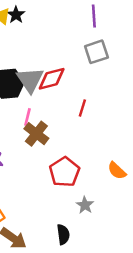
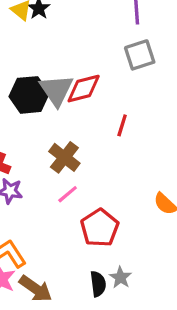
pink line: (27, 117) -> (68, 194), moved, turned 36
red pentagon: (64, 172) -> (100, 228), moved
gray star: (85, 205) -> (120, 277), moved

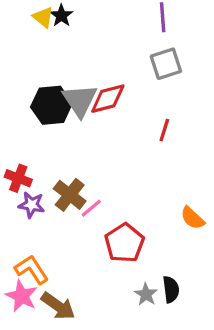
red line: (122, 125) -> (164, 130), moved
brown cross: (64, 157) -> (70, 195), moved
black semicircle: (98, 284) -> (171, 289), moved

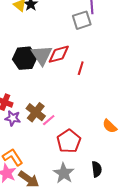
gray square: (166, 64) -> (82, 20), moved
red line: (164, 130) -> (81, 68), moved
gray star: (146, 294) -> (64, 173), moved, size x1.5

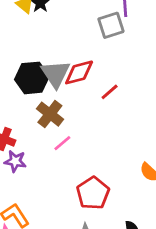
red line: (81, 68) -> (110, 92), turned 32
brown cross: (36, 112) -> (50, 114), moved
pink line: (49, 120) -> (62, 143), moved

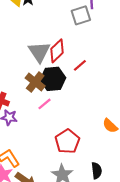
red diamond: (79, 72) -> (57, 51), turned -30
black hexagon: (32, 78) -> (53, 79), moved

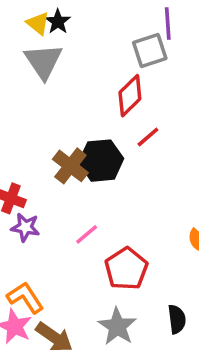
red diamond: (57, 51) -> (130, 96), moved
gray triangle: (39, 52) -> (43, 61), moved
pink line: (45, 104) -> (87, 234), moved

